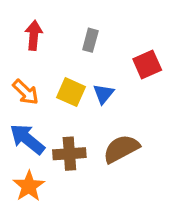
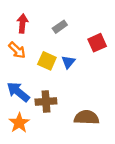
gray rectangle: (90, 40) -> (60, 27), turned 40
orange arrow: (26, 92) -> (17, 50), moved
brown semicircle: (121, 149) -> (86, 117), moved, turned 30

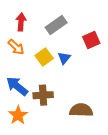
gray rectangle: (60, 27) -> (56, 25), size x1.5
yellow square: (47, 61) -> (44, 57), turned 30

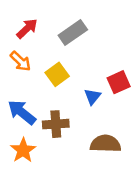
red arrow: (21, 22) -> (27, 29), turned 42
red square: (91, 40) -> (119, 82), moved
blue triangle: (64, 58) -> (92, 97), moved

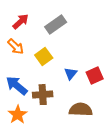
red square: (119, 82) -> (95, 76), moved

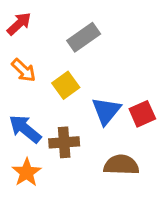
red arrow: (21, 22) -> (19, 24), moved
blue triangle: (71, 74) -> (106, 111), size x1.5

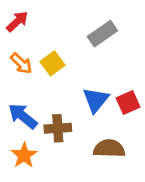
gray rectangle: (84, 37) -> (102, 34), moved
yellow square: (66, 85) -> (52, 63), moved

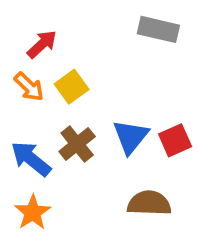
red arrow: (17, 21) -> (42, 44), moved
gray rectangle: (102, 34) -> (158, 29), moved, turned 48
brown cross: (58, 128) -> (77, 144), moved, turned -35

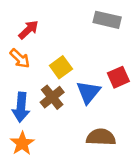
yellow square: (72, 87) -> (61, 67), moved
red square: (175, 140) -> (118, 77), moved
blue arrow: (31, 159) -> (21, 107), turned -124

